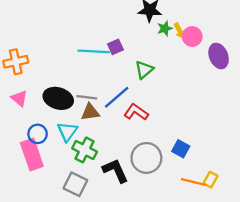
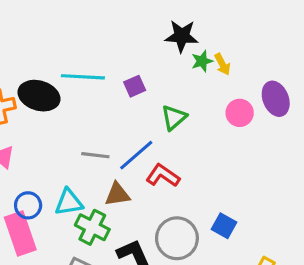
pink circle: (192, 37) -> (240, 113), moved
cyan line: (94, 51) -> (83, 77), moved
black ellipse: (58, 98) -> (39, 96), moved
brown triangle: (90, 112) -> (117, 194), moved
cyan triangle: (67, 132) -> (69, 202), turned 45

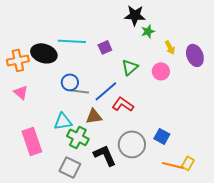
yellow arrow: (222, 64) -> (170, 47), moved
pink circle: (240, 113) -> (161, 71), moved
blue circle: (28, 205) -> (70, 82), moved

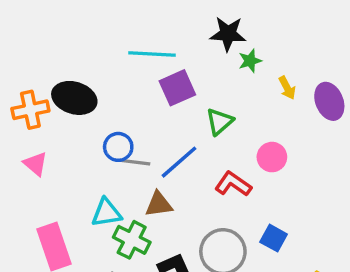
cyan line: (72, 41) -> (152, 54), moved
purple square: (105, 47) -> (177, 88), size x1.5
pink circle: (161, 71) -> (272, 157), moved
red L-shape: (123, 104) -> (233, 184), moved

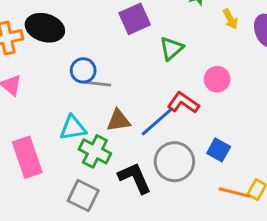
blue line: (179, 162) -> (157, 122), moved

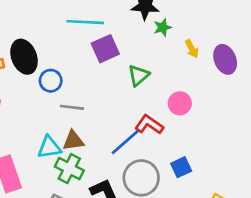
black ellipse: (45, 28) -> (24, 57), turned 52
blue circle: (83, 70) -> (51, 81), moved
brown triangle: (118, 120) -> (73, 141), moved
blue square: (219, 150) -> (181, 167), turned 36

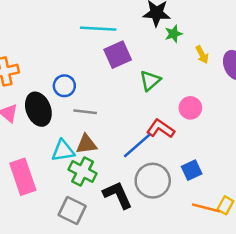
black ellipse: (24, 57) -> (38, 109), moved

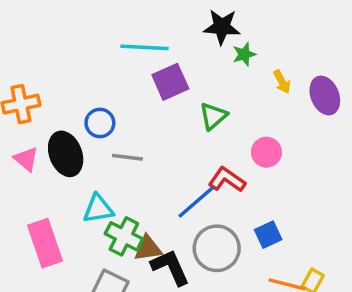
brown triangle: (86, 144) -> (148, 248), moved

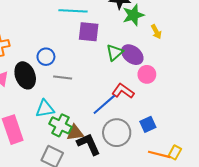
green star: (244, 54) -> (133, 15), size x1.5
purple square: (170, 82) -> (89, 32), turned 30
purple ellipse: (325, 96) -> (132, 55), moved, turned -30

